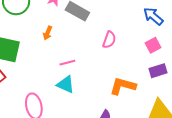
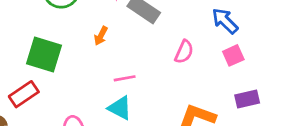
blue arrow: (153, 16) -> (225, 21), moved
pink square: (153, 45) -> (233, 55), moved

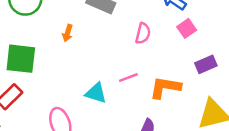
pink line: (125, 78) -> (128, 78), moved

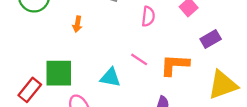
green square: (21, 59) -> (59, 73), moved
pink line: (128, 78) -> (139, 59), turned 60

